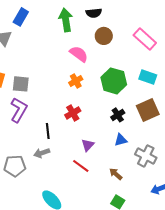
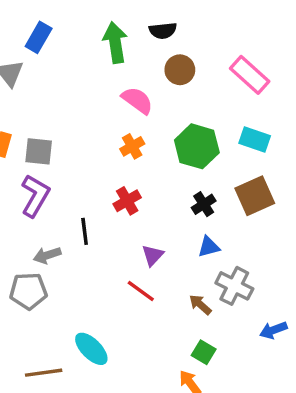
gray arrow: (42, 153) -> (47, 255), moved
gray cross: (146, 156) -> (234, 286), moved

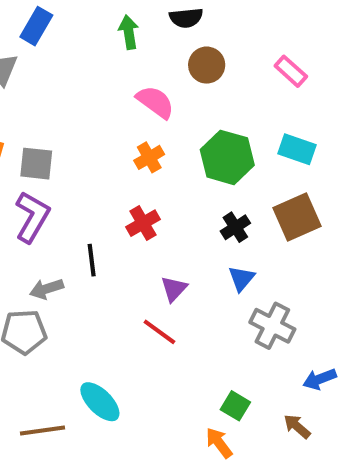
green arrow: (115, 43) -> (129, 32), size x0.7
pink rectangle: (250, 75) -> (291, 71), size x0.7
blue triangle: (209, 247) -> (242, 279), turned -35
brown arrow: (200, 305) -> (297, 426), moved

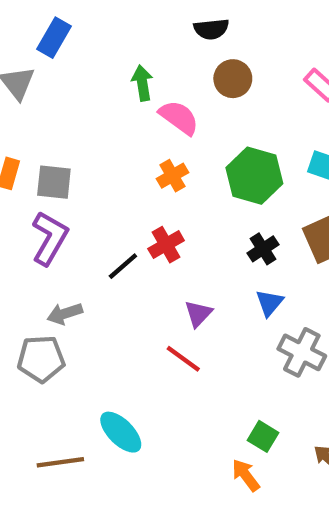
green arrow: (129, 32) -> (142, 83), moved
black line: (92, 260) -> (123, 266), moved, turned 56

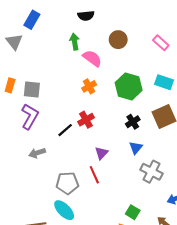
black semicircle: (211, 29) -> (86, 16), moved
gray pentagon: (41, 359) -> (67, 183), moved
red line: (183, 359) -> (94, 175), turned 30

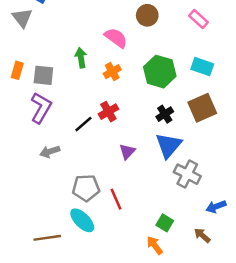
green arrow: (75, 42) -> (81, 58), moved
blue triangle: (136, 148) -> (168, 145), size x1.6
red line: (94, 175) -> (116, 199), moved

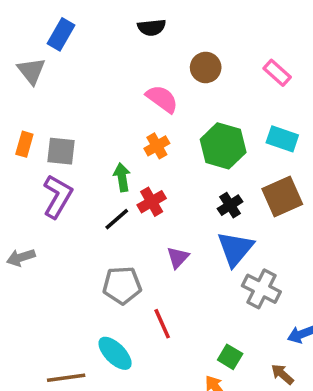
green arrow: (81, 58) -> (122, 177), moved
gray arrow: (50, 152) -> (21, 257), moved
gray pentagon: (86, 188) -> (122, 285), moved

